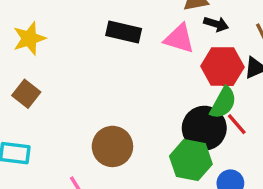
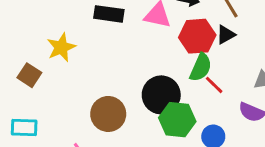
yellow star: (29, 38) -> (61, 47), moved
black circle: (204, 128) -> (161, 95), moved

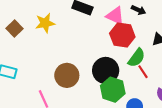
red hexagon: (197, 36) -> (122, 35), moved
brown square: (29, 75) -> (15, 28), moved

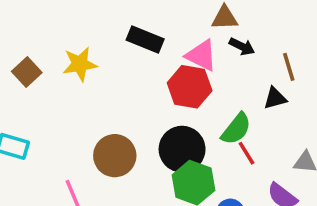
red hexagon: (122, 35) -> (190, 87), moved

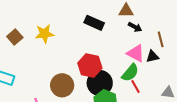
black rectangle: (145, 39) -> (94, 23), moved
pink triangle: (201, 55) -> (136, 53), moved
red hexagon: (190, 87) -> (90, 66), moved

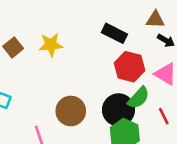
red hexagon: (90, 66) -> (129, 67), moved
green semicircle: (130, 73) -> (138, 98), moved

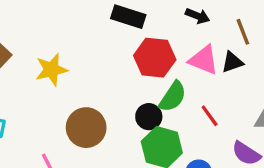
yellow star: (51, 45) -> (51, 70), moved
black circle: (118, 110) -> (149, 117), size x0.6

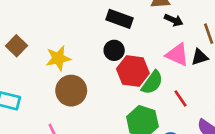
red hexagon: (155, 58) -> (133, 71), moved
black circle: (149, 117) -> (114, 50), moved
brown circle: (86, 128) -> (71, 91), moved

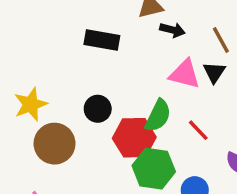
black circle: (114, 50) -> (98, 109), moved
black triangle: (200, 57) -> (214, 72), turned -30
red hexagon: (133, 71) -> (134, 138), moved

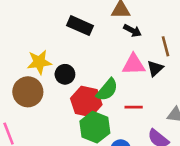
pink triangle: (185, 74) -> (134, 64), turned -30
yellow star: (31, 104) -> (39, 62), moved
red line: (198, 130) -> (134, 107), turned -60

